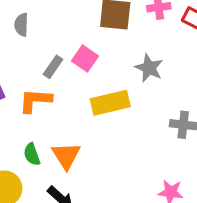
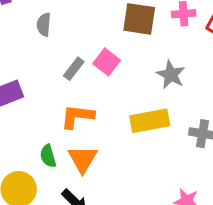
orange L-shape: (35, 100) -> (77, 116), moved
yellow rectangle: (110, 103) -> (150, 121), moved

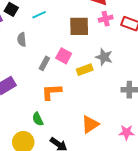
yellow rectangle: (150, 121) -> (85, 70), moved, size x0.7
orange triangle: (83, 159) -> (90, 124), moved, turned 36

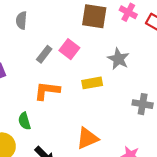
pink cross: (106, 19) -> (128, 12), turned 32
yellow rectangle: (85, 70) -> (92, 83), moved

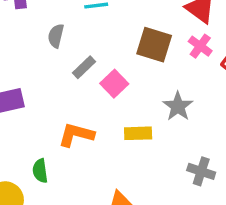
gray rectangle: (44, 54) -> (84, 67), moved

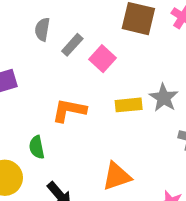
gray semicircle: (56, 36) -> (42, 29), moved
gray star: (178, 106) -> (164, 98), moved

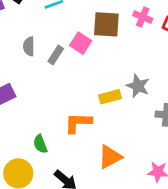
pink square: (103, 59) -> (81, 43), moved
orange L-shape: (69, 110) -> (78, 123), moved

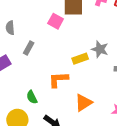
gray semicircle: (29, 46) -> (10, 28), moved
gray rectangle: (56, 55) -> (29, 48), moved

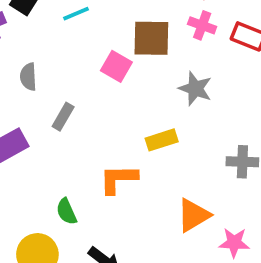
gray star: (100, 49) -> (195, 89), moved
orange triangle: (83, 103) -> (193, 215), moved

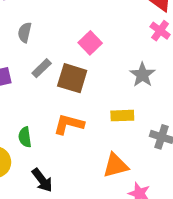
brown square: (151, 38) -> (72, 78), moved
yellow rectangle: (162, 140) -> (122, 116), moved

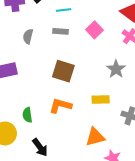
pink square: (90, 43) -> (95, 30), moved
gray rectangle: (42, 68) -> (60, 31), moved, turned 48

